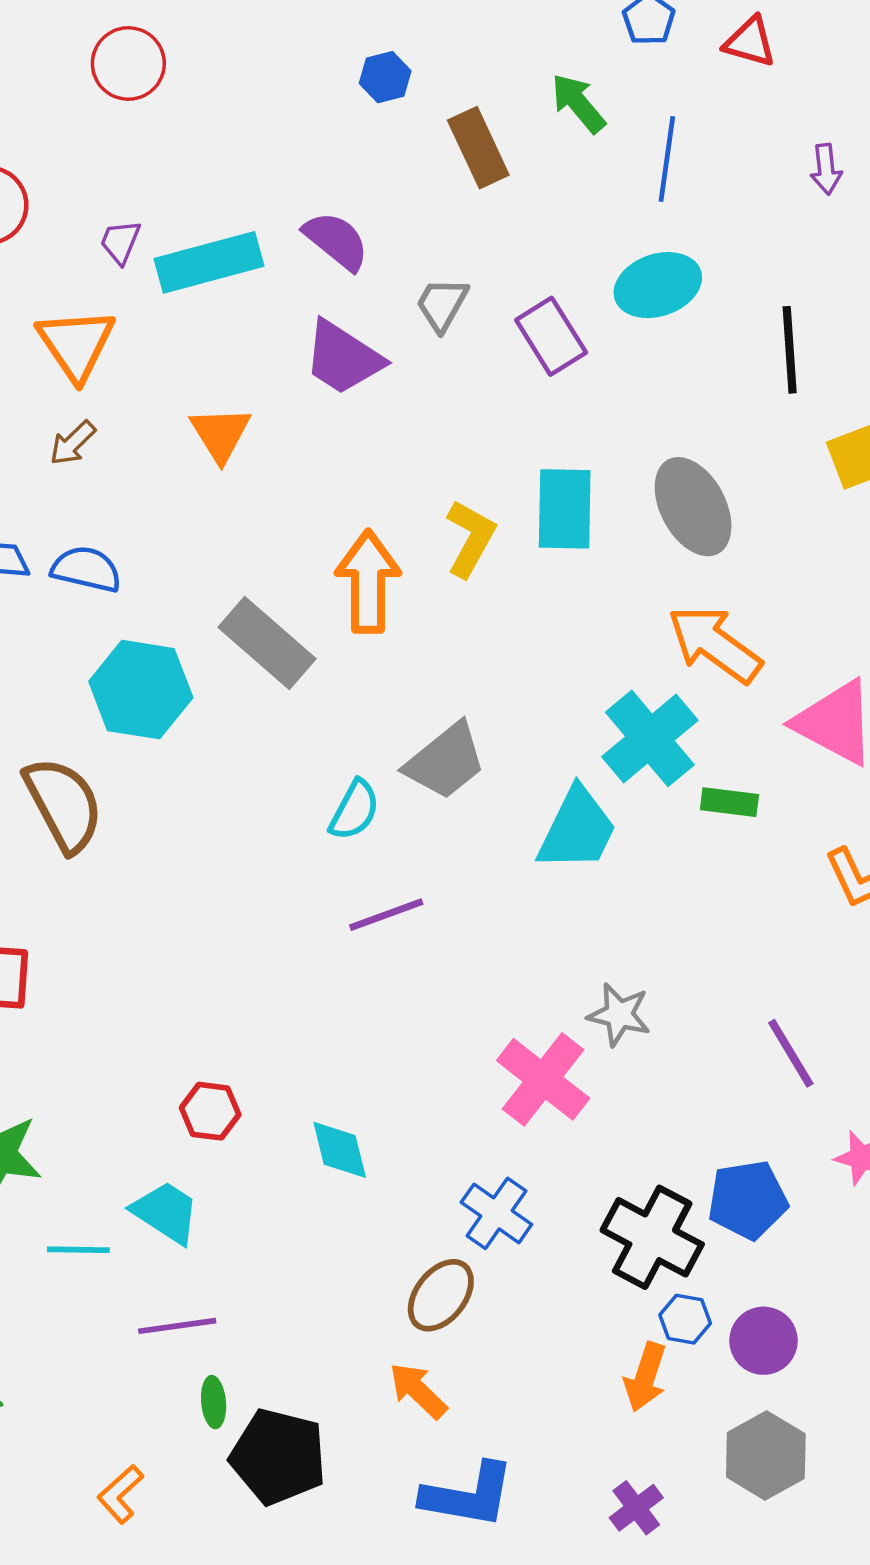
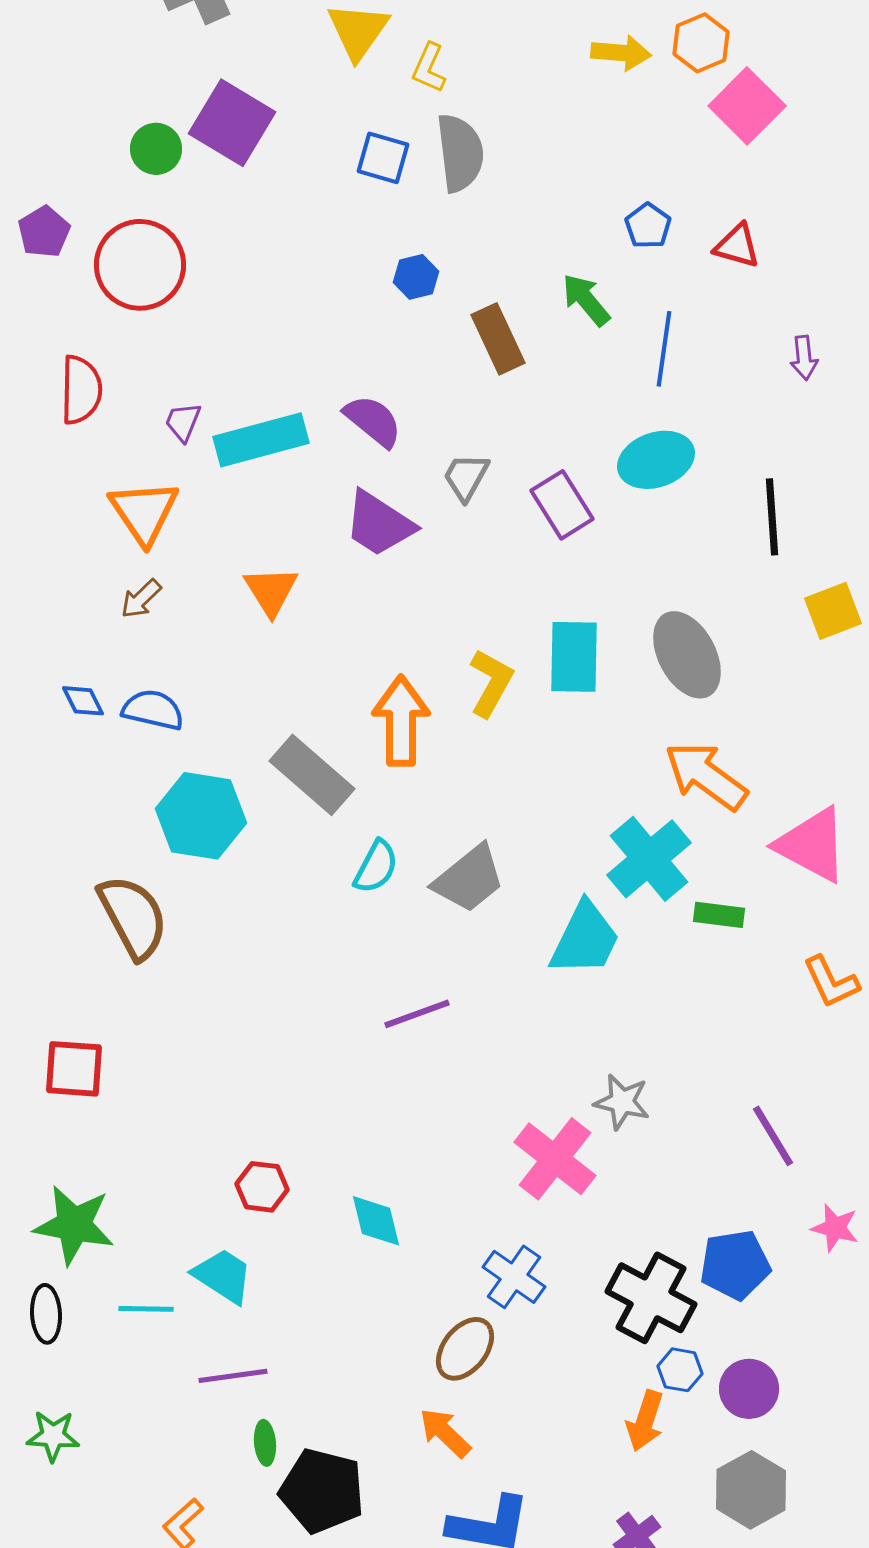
red circle: (128, 63) -> (140, 265), moved, size x1.4
cyan semicircle: (354, 810) -> (376, 867), moved

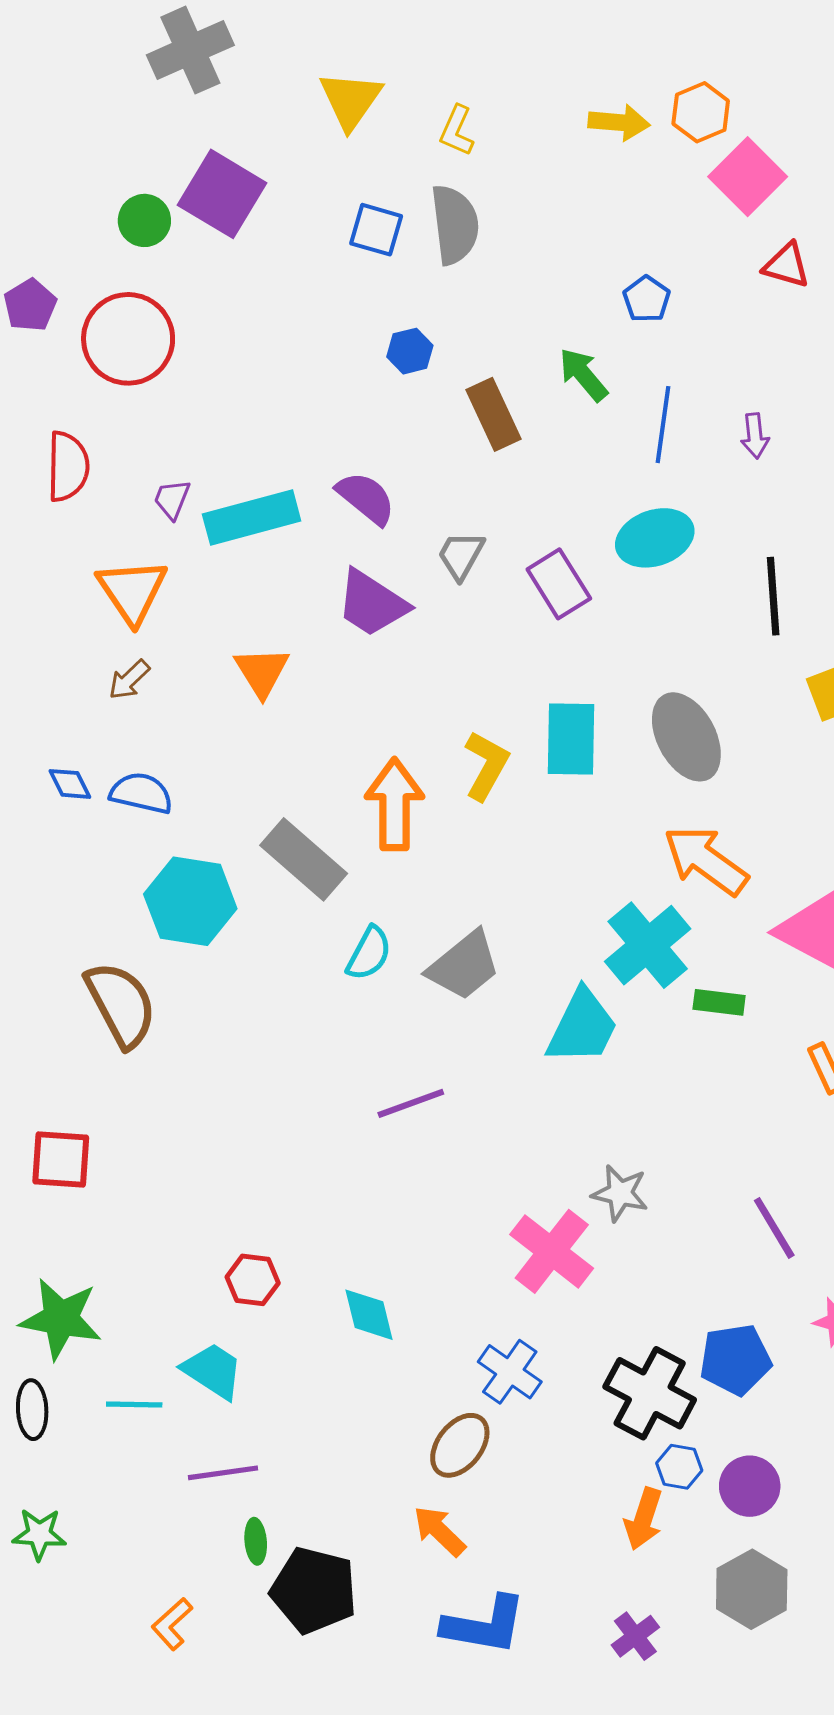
yellow L-shape: (429, 68) -> (457, 131), moved
red triangle: (737, 246) -> (786, 265), moved
purple arrow: (804, 358) -> (755, 436), moved

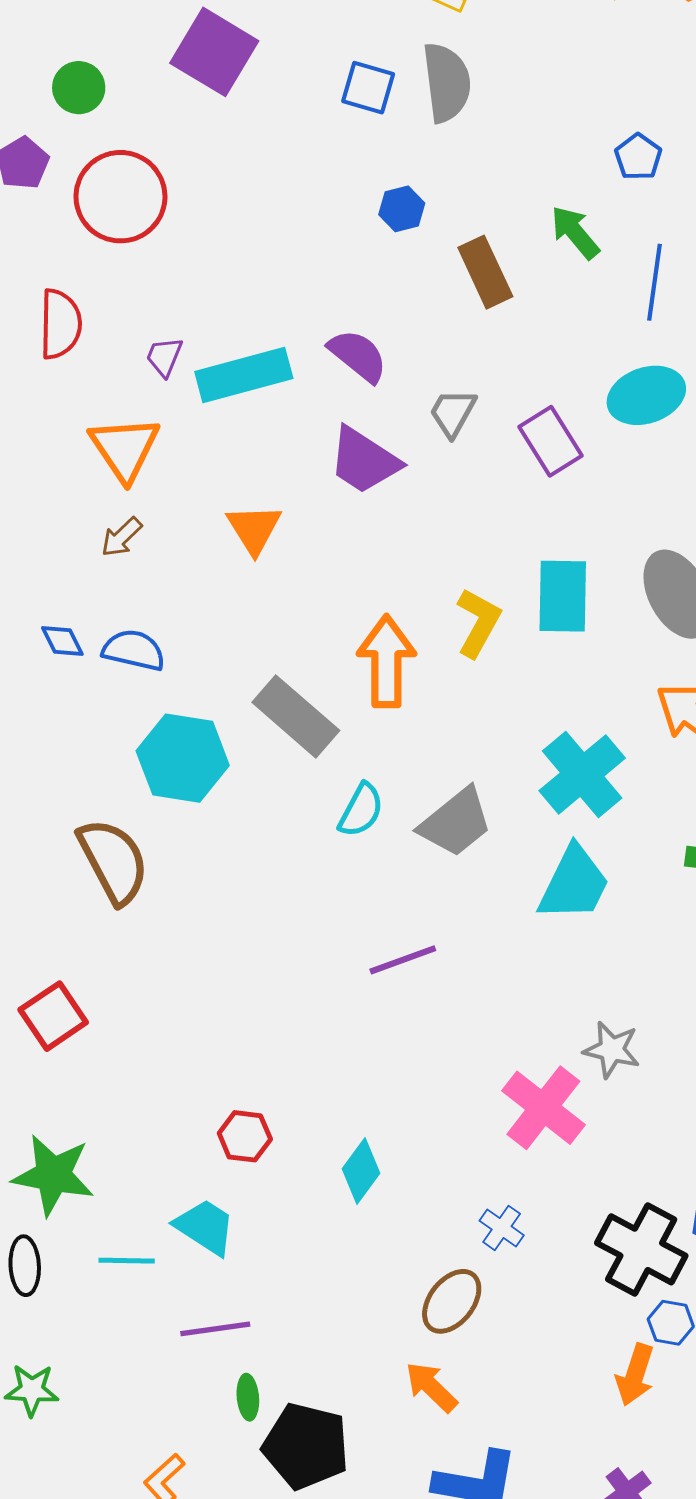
green circle: (144, 220) -> (79, 88), moved
cyan cross: (648, 945) -> (582, 774), moved
red square: (61, 1160) -> (53, 1016), turned -38
cyan diamond: (369, 1315) -> (361, 1171), turned 50
blue cross: (510, 1372) -> (502, 1228), size x0.7

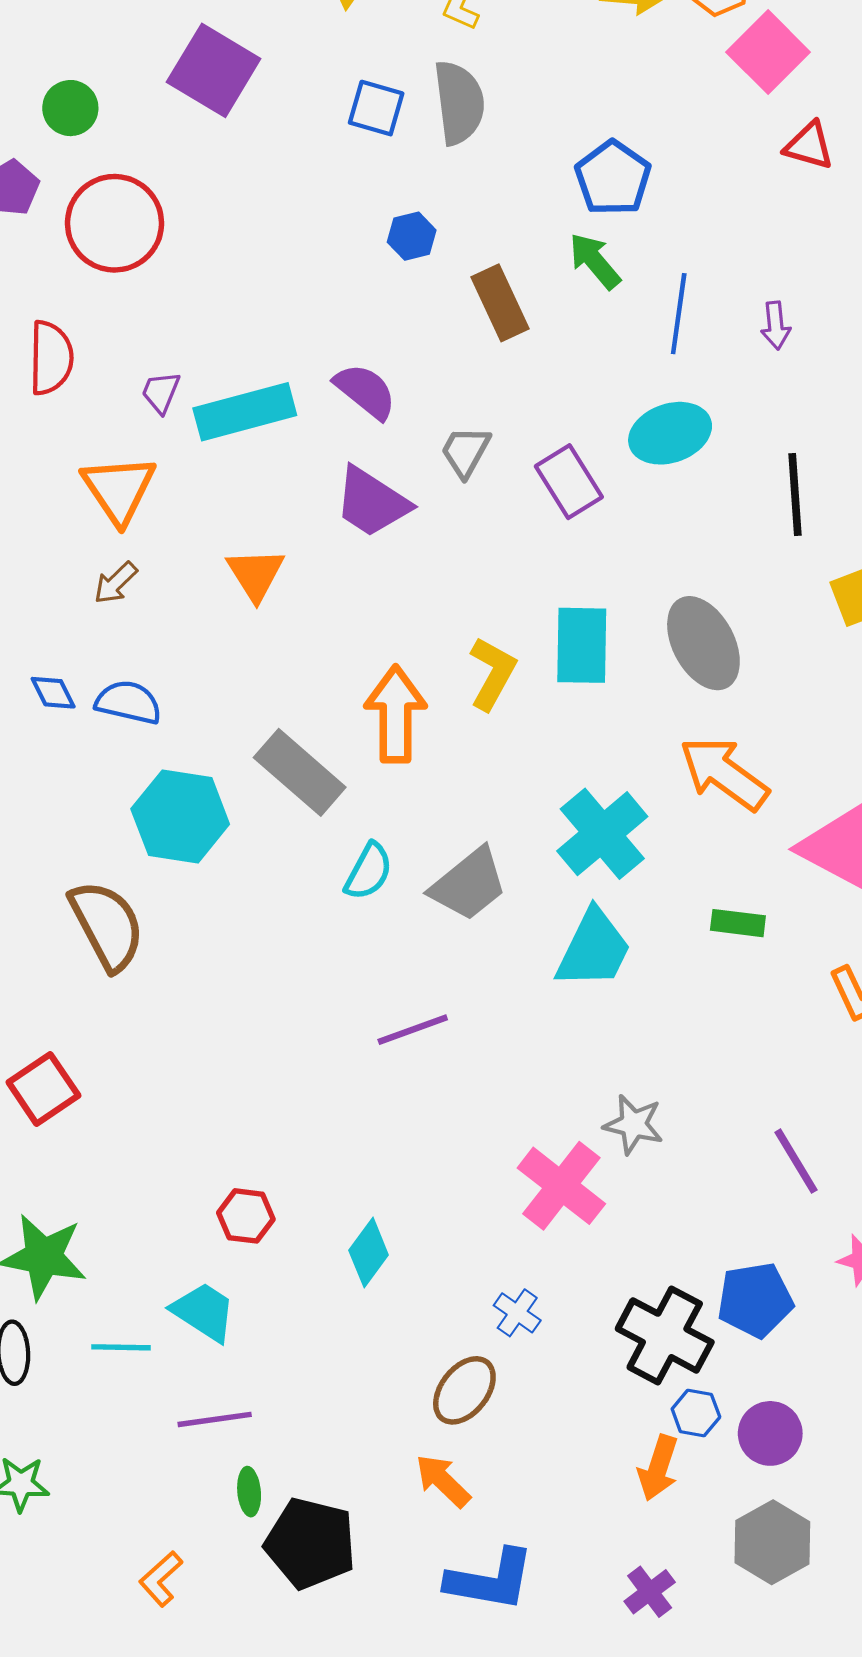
blue pentagon: (638, 157) -> (613, 178), moved, size x1.5

